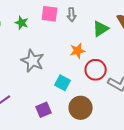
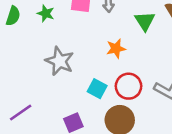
green triangle: (101, 29) -> (145, 21), turned -30
red circle: (96, 70) -> (129, 86), moved

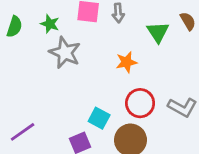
gray star: (60, 61) -> (65, 53), moved
cyan square: (97, 89) -> (99, 118), moved

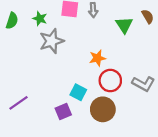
gray star: (65, 53) -> (52, 41), turned 30
orange star: (126, 62) -> (97, 58), moved

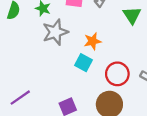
orange star: (97, 58) -> (93, 41), moved
cyan square: (78, 92) -> (83, 63), moved

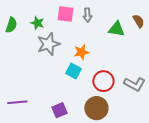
green triangle: (132, 15) -> (117, 29), turned -48
purple line: (20, 98) -> (17, 102), turned 30

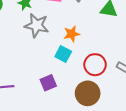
gray star: (48, 44) -> (37, 25), turned 30
purple square: (59, 110) -> (48, 83), moved

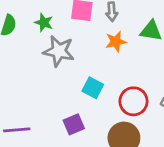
orange star: (72, 34) -> (116, 42), moved

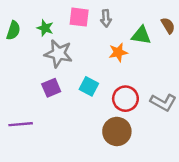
orange star: (116, 42) -> (118, 52), moved
purple square: (74, 124) -> (51, 88), moved

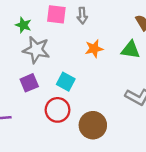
green triangle: (141, 35) -> (131, 50), moved
red circle: (125, 99) -> (58, 110), moved

